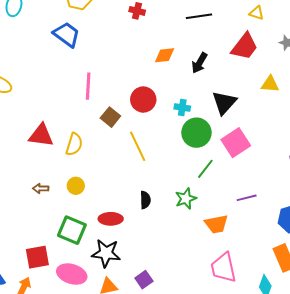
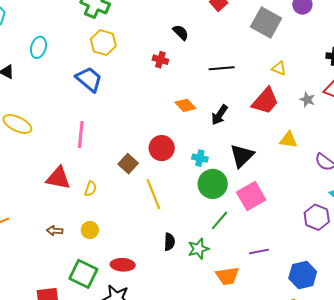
orange diamond: (165, 55) -> (185, 105), turned 50
pink line: (88, 86) -> (81, 134), moved
yellow semicircle: (74, 144) -> (90, 189), size x0.7
black semicircle: (145, 200) -> (169, 242), moved

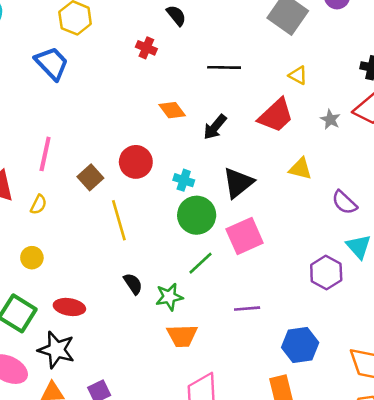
pink line: (81, 134) -> (45, 154), moved
black semicircle: (169, 242) -> (133, 284), turned -42
orange trapezoid: (227, 276) -> (182, 336), moved

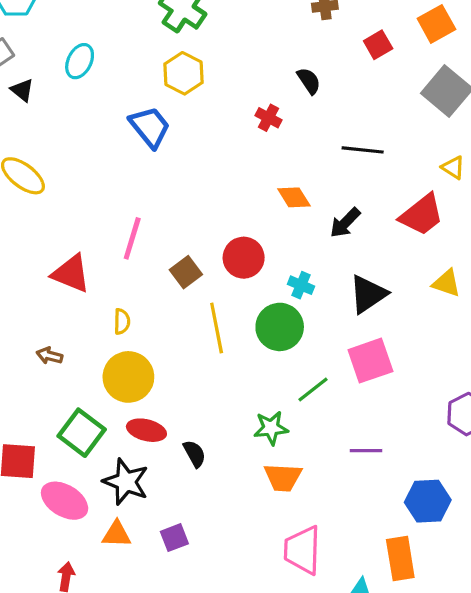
yellow semicircle: (38, 205) -> (122, 321), moved, turned -30
green circle: (197, 215) -> (280, 327), moved
yellow circle: (32, 258) -> (128, 377), moved, size x1.8
black semicircle: (133, 284) -> (194, 454), moved

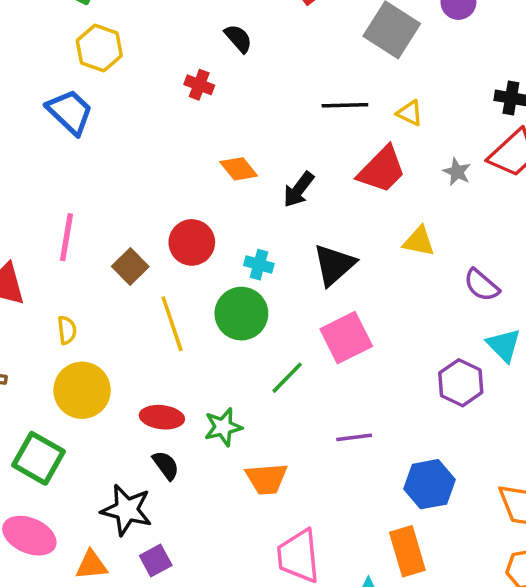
black line: (363, 150) -> (345, 105), moved
green star: (271, 428) -> (223, 427), moved
red ellipse: (146, 430) -> (162, 417), moved
black star: (126, 482) -> (127, 510), moved

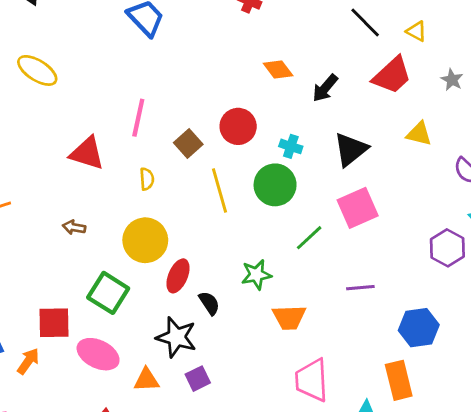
black line: (345, 105) -> (365, 23), turned 44
yellow semicircle: (67, 330) -> (147, 179), moved
red ellipse: (162, 417) -> (178, 276), moved, turned -76

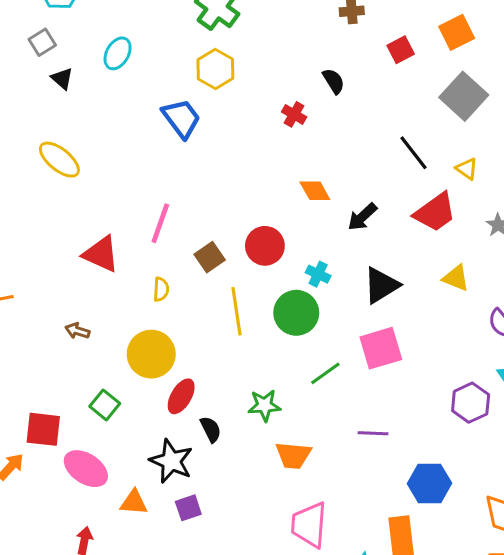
green square: (108, 293) -> (105, 405), size x0.7

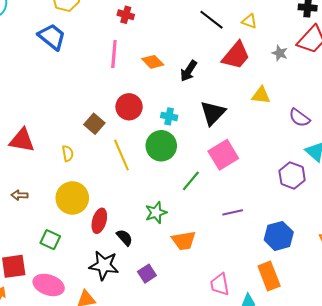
pink line: (160, 223) -> (114, 54), moved
purple square: (188, 508) -> (147, 274), moved
pink trapezoid: (309, 525) -> (220, 284), moved, size x0.7

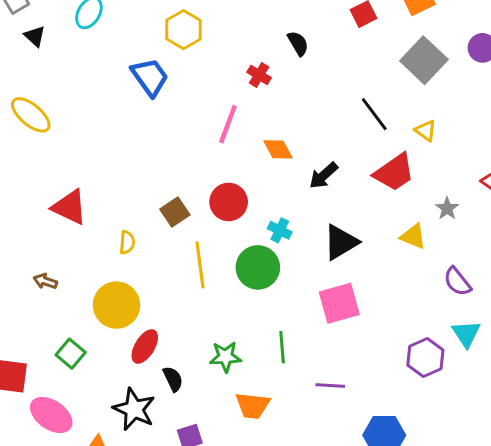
gray star: (280, 53) -> (447, 208), moved
green line: (191, 181) -> (282, 347), moved, turned -60

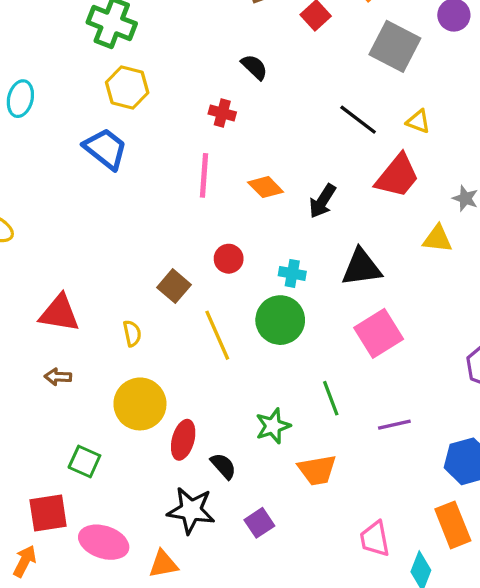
red circle: (229, 202) -> (229, 259), size x0.7
black triangle: (341, 242) -> (361, 267), turned 39
brown arrow: (45, 281) -> (58, 377), moved
green square: (71, 354) -> (84, 461), moved

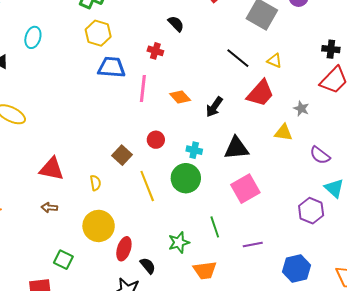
blue trapezoid: (105, 149) -> (112, 67), moved, turned -36

